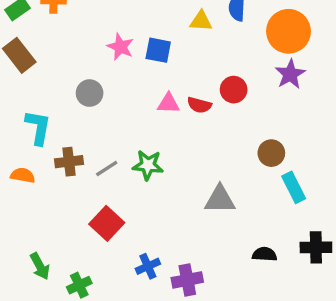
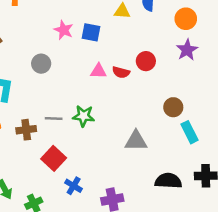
orange circle: (288, 31) -> (186, 19), size x0.7
brown cross: (69, 162) -> (26, 130), moved
gray line: (107, 168) -> (54, 118), turned 35
black semicircle: (264, 254) -> (168, 181), size x1.5
blue cross: (148, 266) -> (74, 186), moved, turned -35

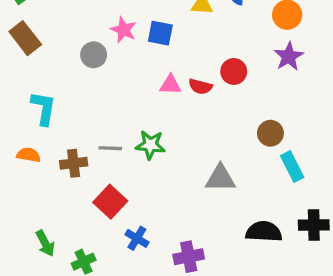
gray circle: (41, 64) -> (94, 55), moved

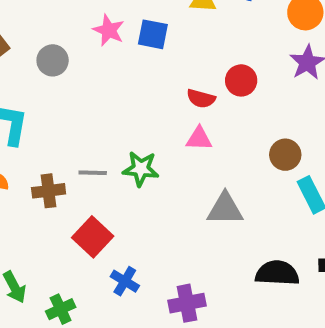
gray circle: (94, 55) -> (53, 60), moved
pink triangle: (170, 85) -> (199, 139), moved

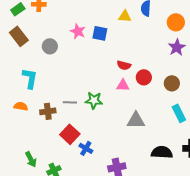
red circle: (241, 80) -> (144, 77), moved
brown circle: (285, 155) -> (172, 83), moved
blue cross: (125, 281) -> (86, 148), moved

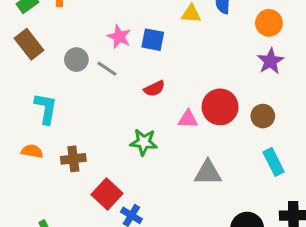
red semicircle: (124, 65) -> (154, 89), moved, turned -40
red circle: (144, 77) -> (220, 107), size x1.5
gray line: (70, 102) -> (107, 69), moved, turned 32

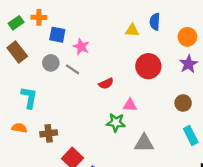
blue square: (153, 40) -> (57, 35), moved
red circle: (220, 107) -> (148, 66), moved
green star: (144, 142) -> (116, 123), moved

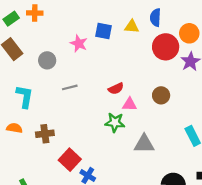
blue square: (57, 35) -> (104, 31), moved
red circle: (148, 66) -> (166, 47), moved
gray line: (72, 69) -> (70, 87), moved, turned -48
red semicircle: (106, 83) -> (116, 89), moved
brown circle: (183, 103) -> (161, 95), moved

